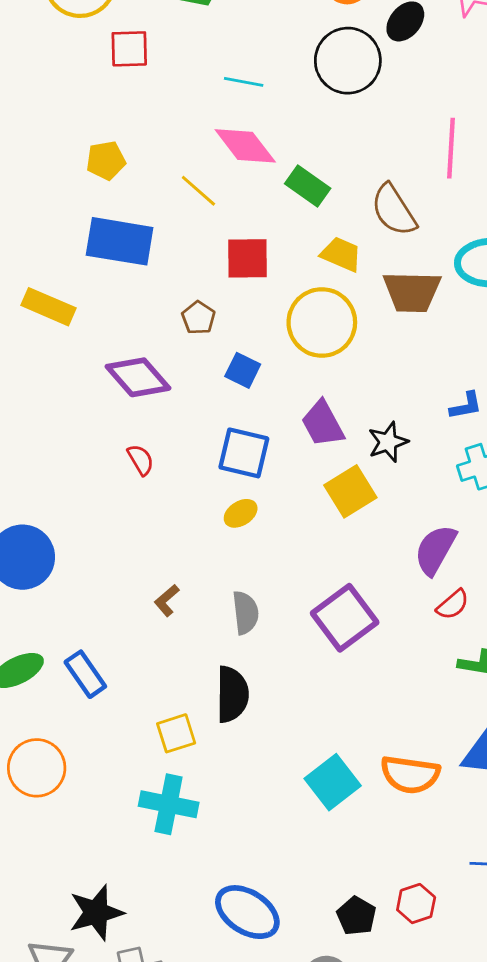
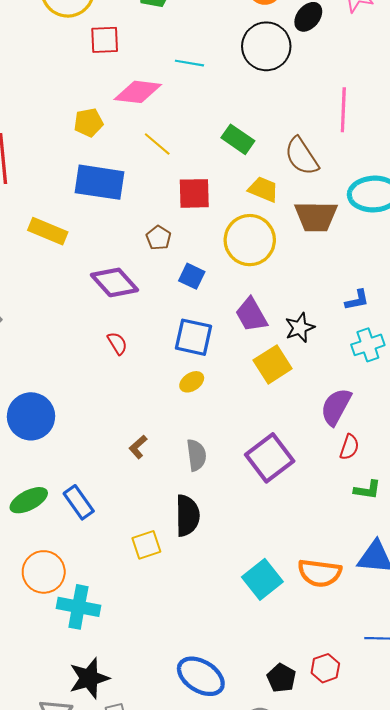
pink diamond: (245, 146) -> (138, 92), moved, turned -45
red semicircle: (453, 605) -> (349, 447), turned -30
cyan cross: (169, 804) -> (78, 607), moved

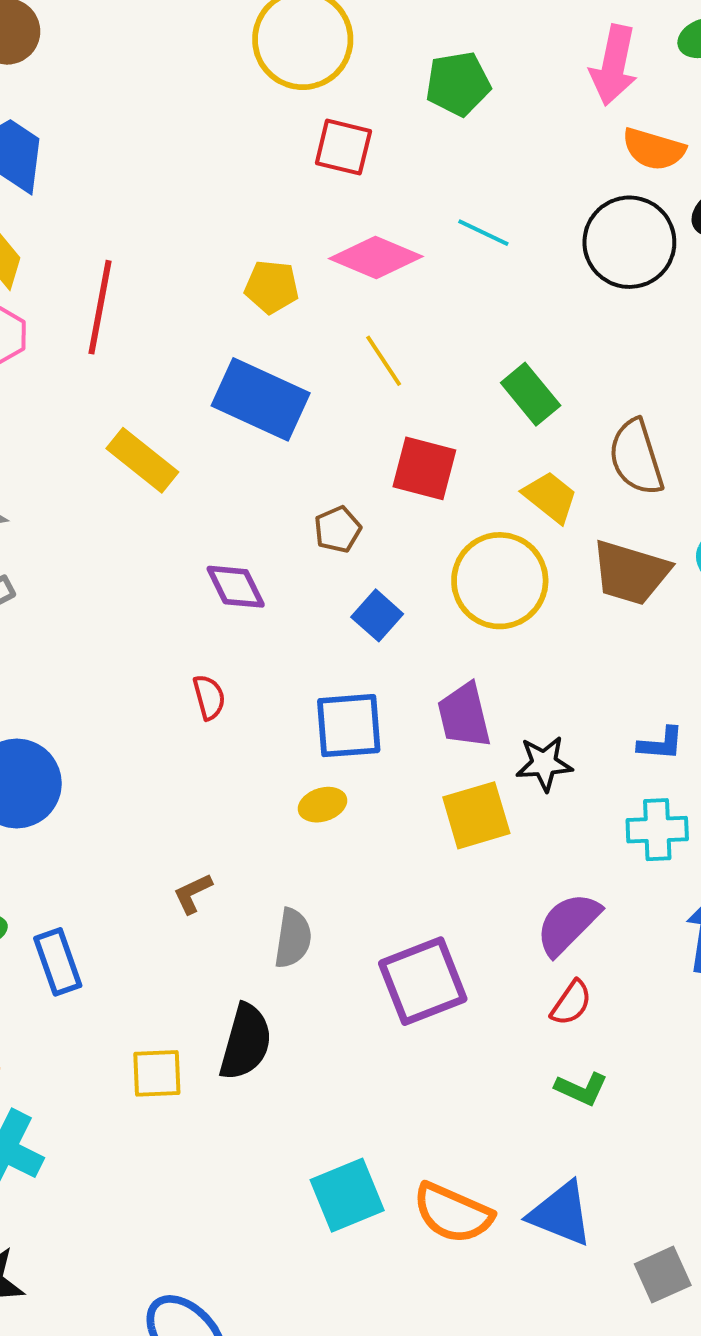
purple diamond: (115, 282) -> (236, 587), size x0.7
blue square: (193, 337) -> (349, 726), turned -33

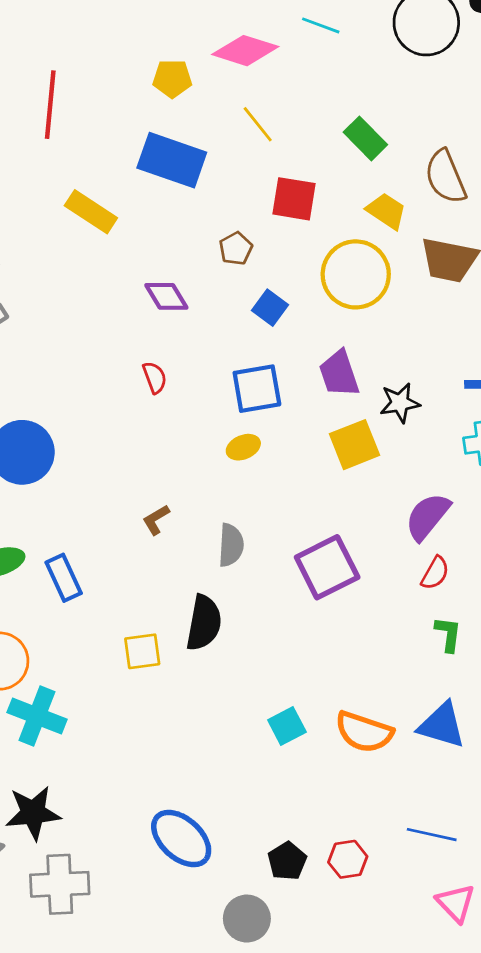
green L-shape: (581, 1089) -> (448, 634), turned -102
cyan square: (347, 1195) -> (287, 726), size x0.7

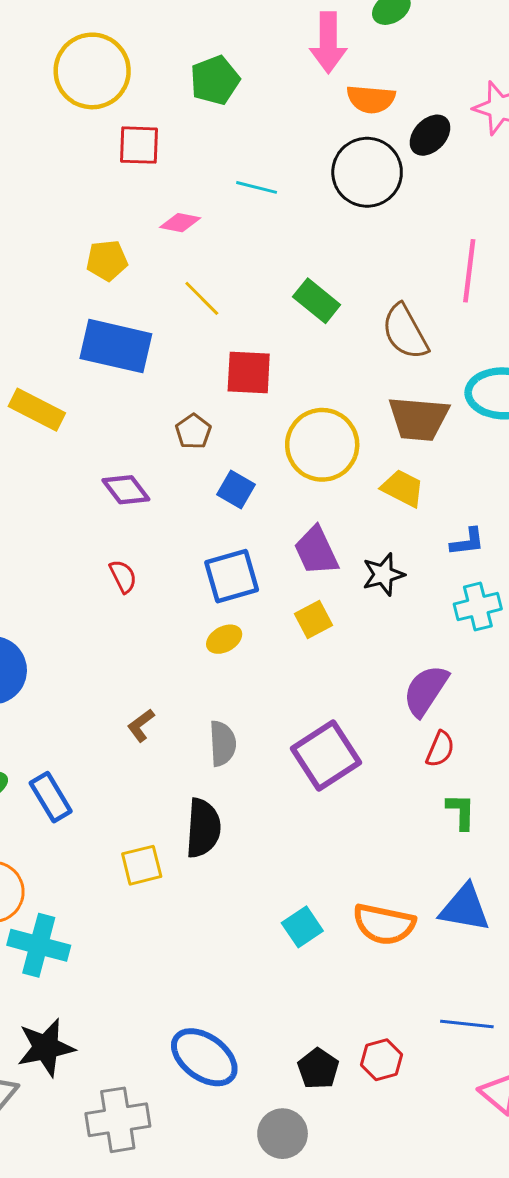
pink diamond: (245, 51) -> (180, 223), size x0.6
yellow trapezoid: (386, 211) -> (403, 488), moved
yellow square: (355, 445) -> (314, 620), moved, size x0.7
gray cross: (60, 884) -> (118, 1120), moved

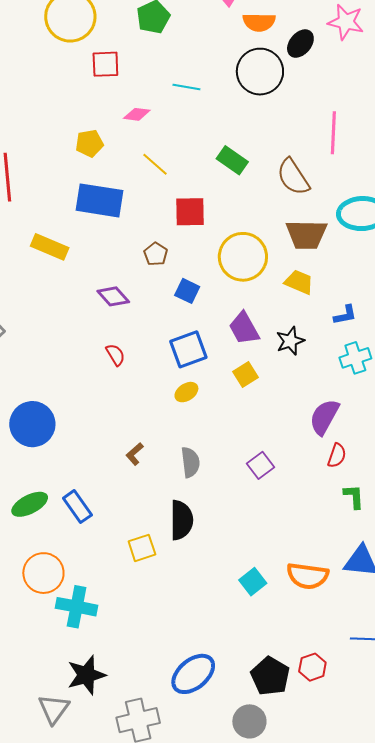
purple square: (326, 756) -> (260, 465), size x0.6
blue ellipse: (204, 1057) -> (193, 674), turned -72
black pentagon: (318, 1069) -> (270, 676), size x1.4

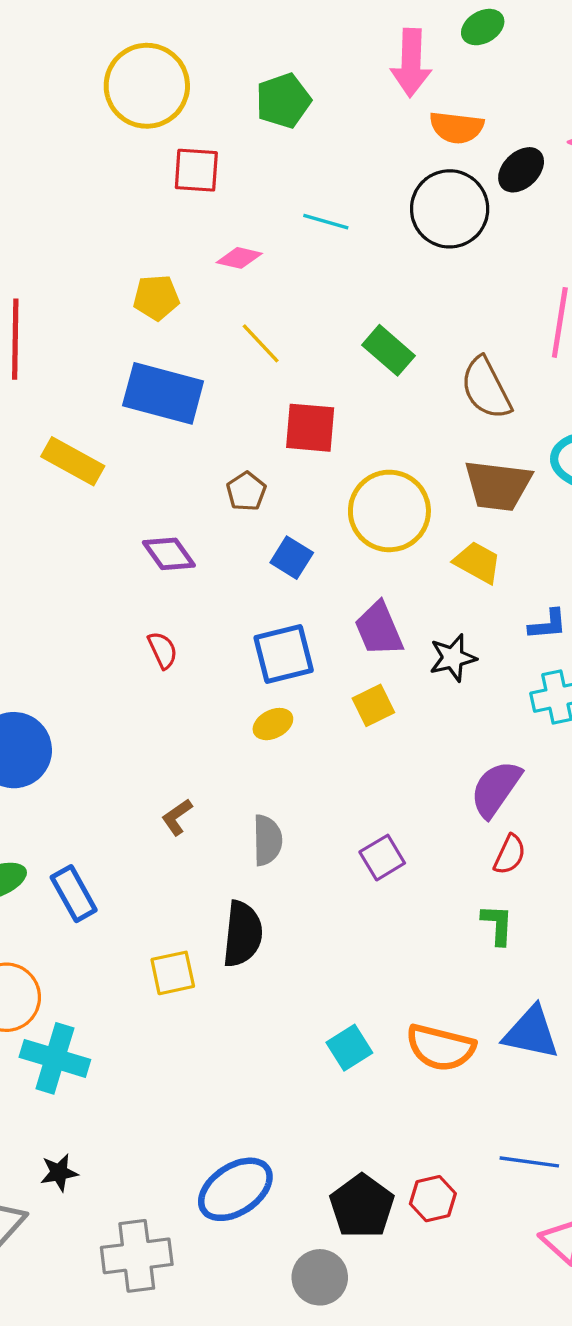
green L-shape: (354, 497) -> (497, 925), moved
black star: (86, 675) -> (59, 1173), size x0.6

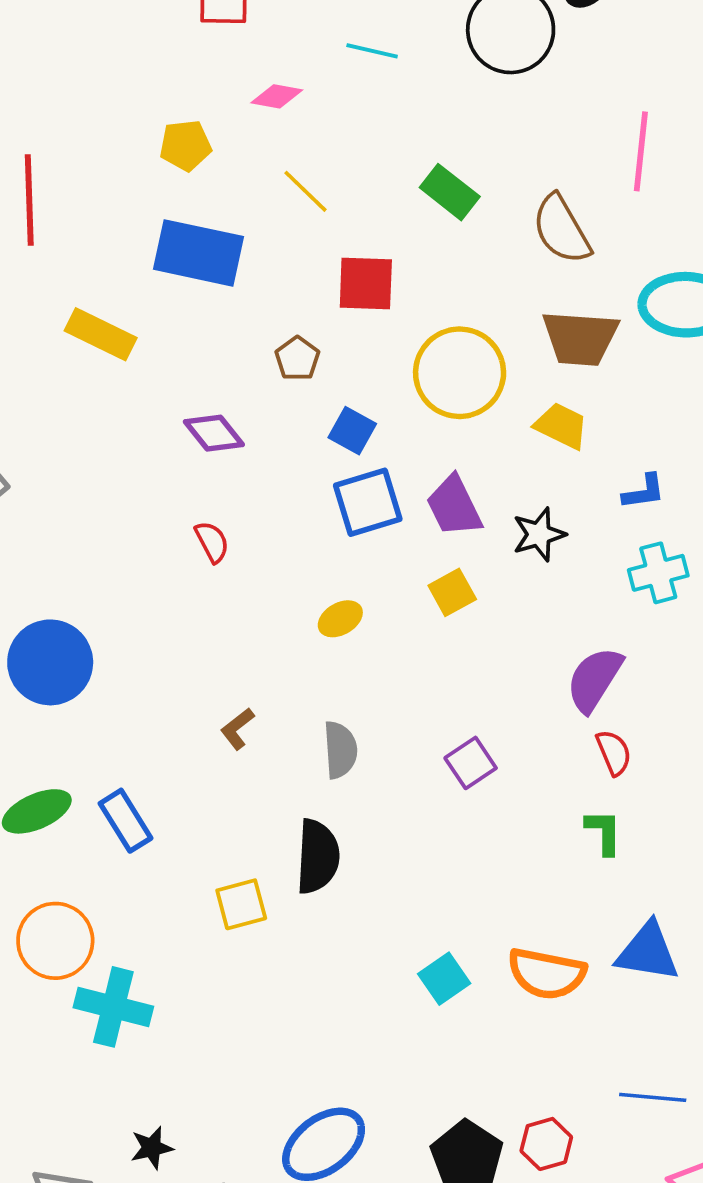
blue square: (284, 654) -> (368, 502), moved
red semicircle: (510, 855) -> (614, 753), turned -45
black star: (59, 1173) -> (152, 1148), moved

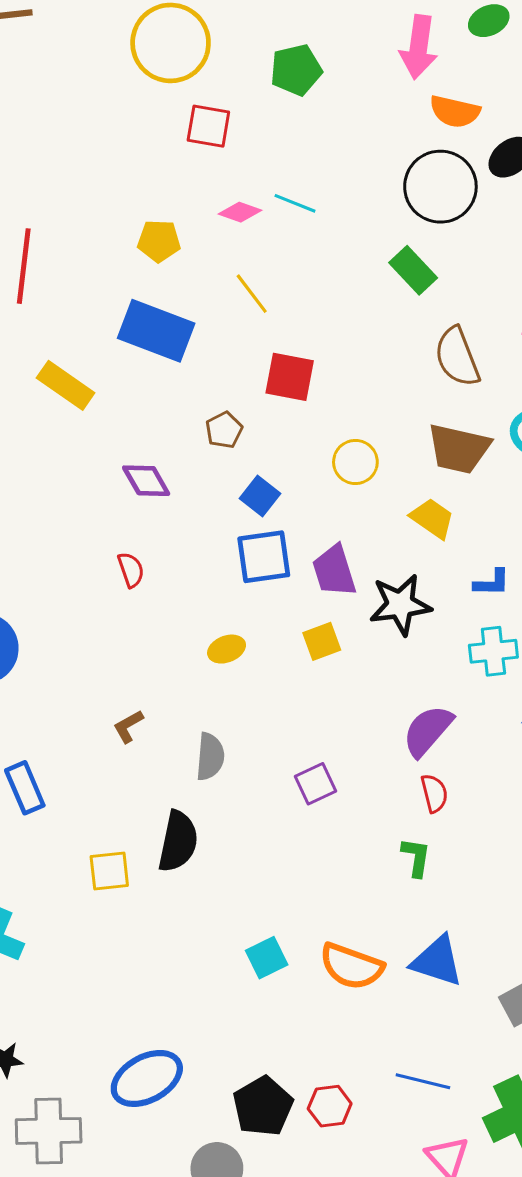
cyan line: (372, 51) -> (295, 203), moved
green rectangle: (450, 192) -> (413, 270), moved
yellow circle: (460, 373) -> (355, 462), size x0.6
black star: (539, 534) -> (400, 605), size x1.4

